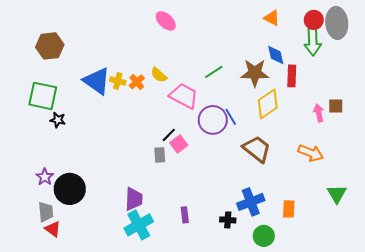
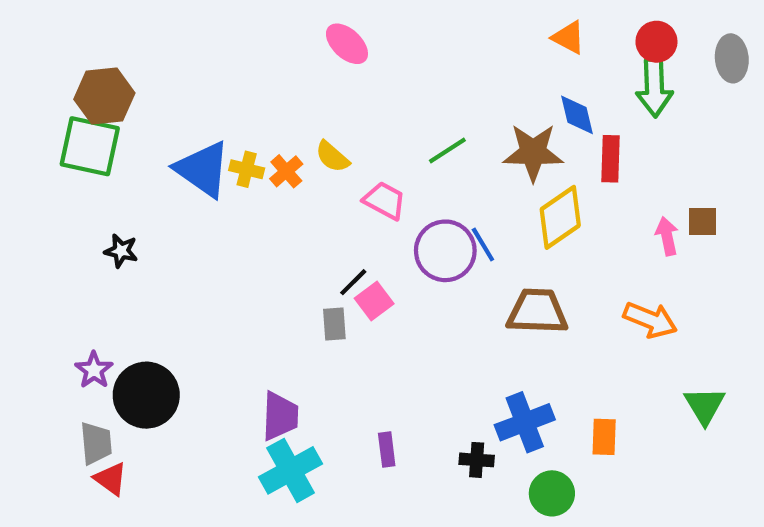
gray ellipse: (337, 23) -> (732, 58), moved, size x0.7
green square: (43, 96) -> (90, 146), moved
pink trapezoid: (184, 96) -> (385, 201), size x0.7
brown trapezoid: (257, 149) -> (537, 311), turned -36

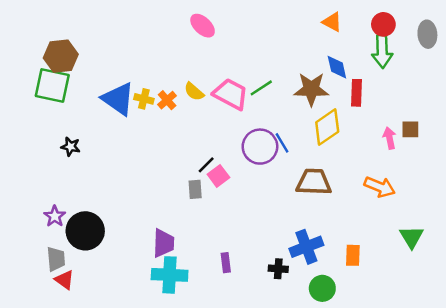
pink trapezoid: (385, 201) -> (231, 94), moved, size x1.4
cyan cross: (291, 470) -> (170, 275), turned 32

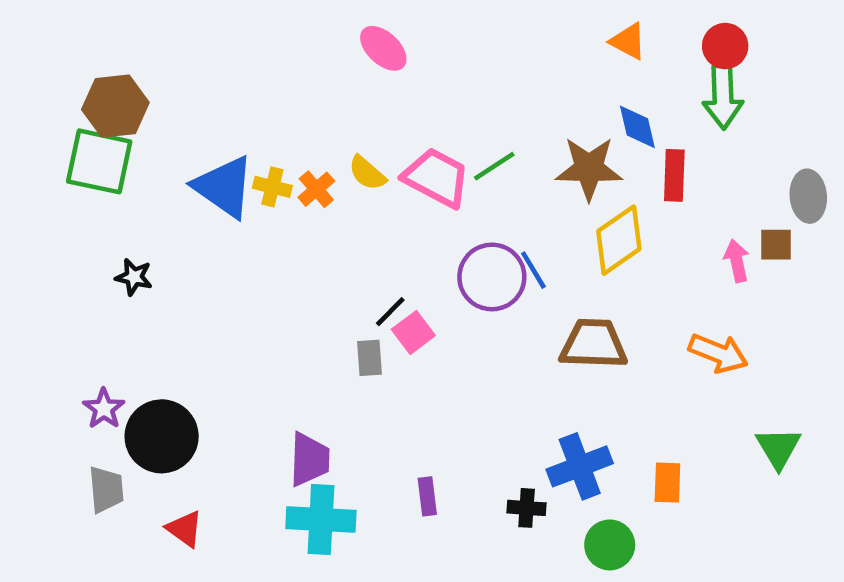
gray ellipse: (427, 34) -> (808, 196), moved
red triangle: (64, 280) -> (185, 529), moved

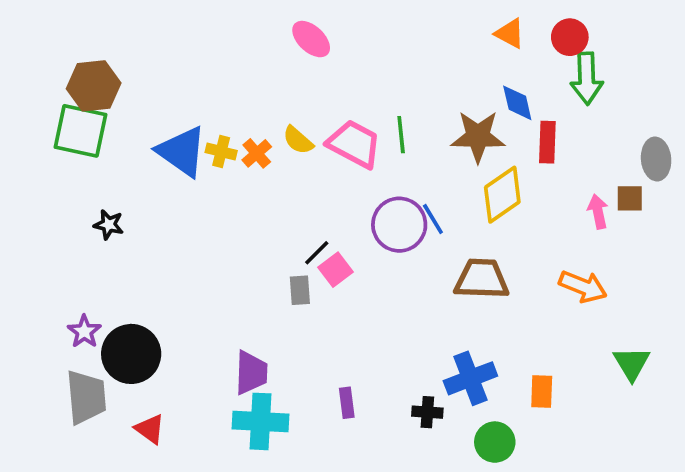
red circle: (725, 46) -> (570, 37), moved
green line: (494, 166) -> (401, 135), turned -63
gray trapezoid: (106, 489) -> (86, 397), size x1.4

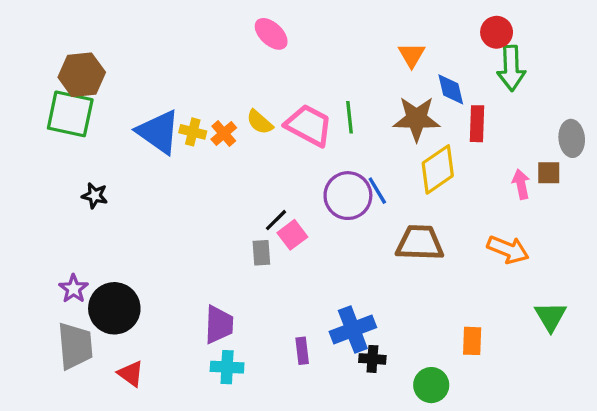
orange triangle: (510, 33) -> (412, 55), moved, turned 32
blue cross: (470, 378) -> (353, 330), moved
cyan cross: (260, 421) -> (227, 367), size x0.7

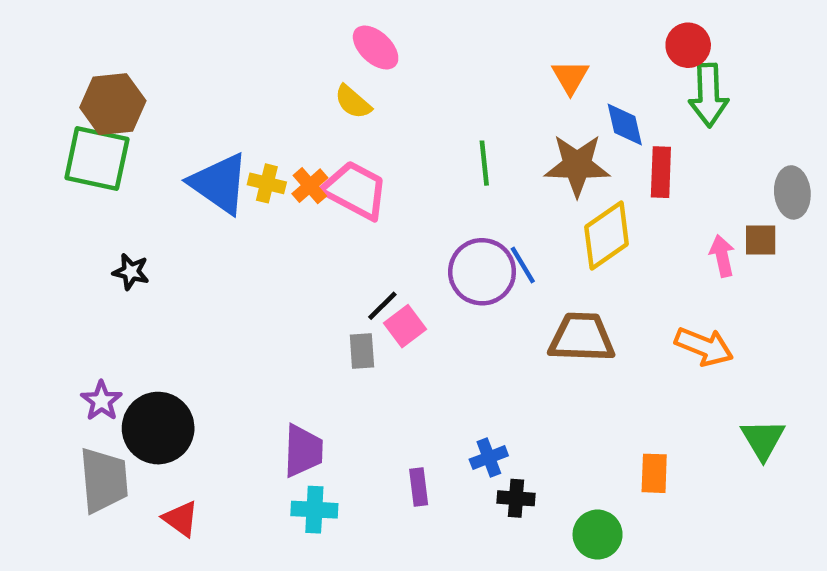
yellow semicircle: (260, 122) -> (353, 102), moved
pink trapezoid: (309, 125) -> (355, 190), moved
blue cross: (353, 330) -> (489, 457), size x0.6

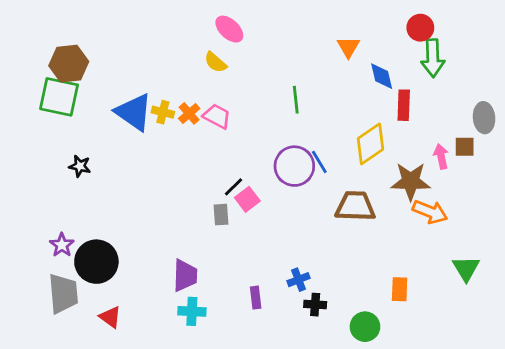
brown star: (577, 165) -> (411, 181), moved
pink trapezoid: (355, 190) -> (217, 116), size x0.7

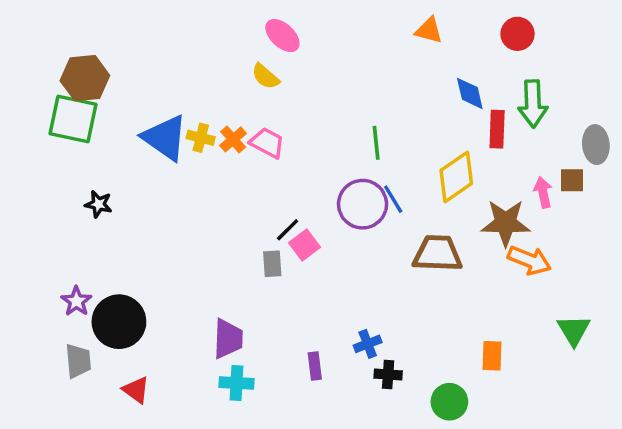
orange triangle: (348, 47) -> (429, 30), moved, turned -45
green arrow: (433, 58) -> (533, 104), moved
green line: (296, 100) -> (376, 143), moved
gray trapezoid: (63, 293) -> (78, 361), size x0.7

